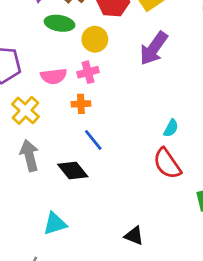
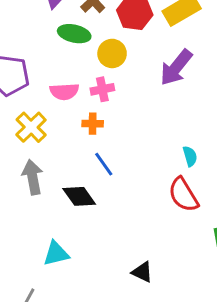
cyan semicircle: (171, 128) -> (190, 156), turned -48

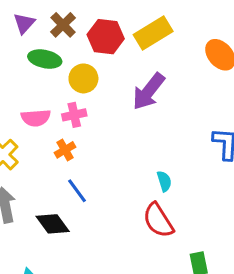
orange cross: (93, 124) -> (65, 150), turned -30

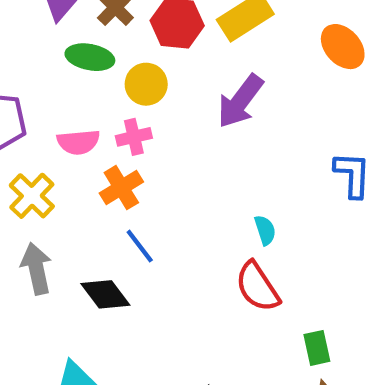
orange cross: (65, 150) -> (121, 188), size x1.4

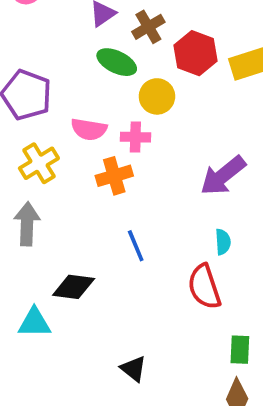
purple arrow: (240, 101) -> (223, 176), moved
blue line: (140, 246) -> (136, 246), moved
black diamond: (105, 294) -> (74, 287), moved, turned -60

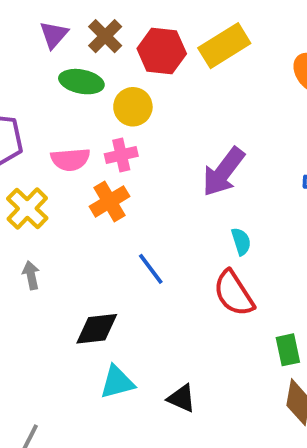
gray arrow: (27, 224) -> (31, 275), size x0.6
cyan triangle: (34, 323) -> (117, 382), moved

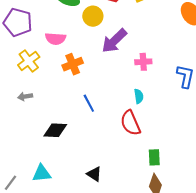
pink cross: (121, 155) -> (143, 62), moved
purple arrow: (223, 172) -> (114, 41), moved
gray arrow: (31, 275) -> (25, 96), turned -96
cyan triangle: (117, 382) -> (42, 173), moved

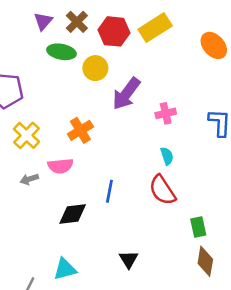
pink semicircle: (56, 39) -> (60, 166), moved
blue line: (89, 103) -> (109, 191), moved, turned 48
black triangle: (94, 174) -> (129, 259), turned 35

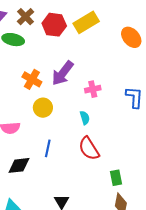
yellow circle: (95, 68) -> (43, 108), moved
orange cross: (80, 130) -> (32, 79), moved, turned -30
cyan semicircle: (167, 156) -> (85, 118), moved

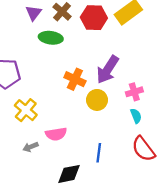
pink cross: (93, 89) -> (134, 92), moved
yellow circle: (43, 108) -> (97, 100), moved

